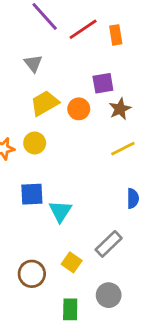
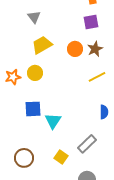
purple square: (103, 83) -> (91, 22), moved
orange circle: (79, 109) -> (75, 49), moved
brown circle: (32, 274) -> (24, 158), moved

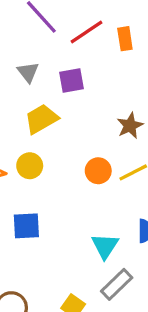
purple square: (91, 22) -> (71, 80), moved
orange circle: (75, 49) -> (98, 171), moved
cyan triangle: (53, 121) -> (105, 246), moved

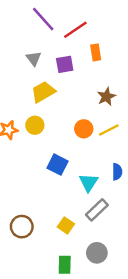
orange rectangle: (125, 39) -> (96, 52), moved
blue square: (26, 226) -> (58, 165), moved, turned 30

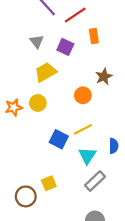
purple square: (65, 64) -> (65, 47), turned 35
orange circle: (84, 129) -> (83, 95), moved
yellow line: (109, 130) -> (83, 129), moved
yellow square: (66, 225) -> (49, 183), moved, turned 32

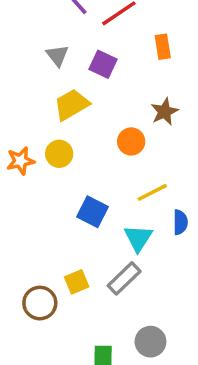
orange rectangle: (94, 36) -> (163, 47), moved
yellow line: (83, 129) -> (152, 192), moved
gray rectangle: (95, 181) -> (124, 278), moved

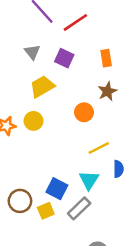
orange rectangle: (163, 47) -> (106, 58), moved
blue square: (93, 212) -> (57, 189), moved
brown circle: (40, 303) -> (20, 201), moved

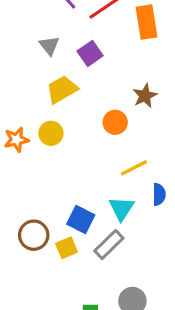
purple square: (64, 58) -> (90, 53), turned 30
orange rectangle: (106, 58) -> (147, 22), moved, size x1.5

